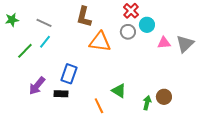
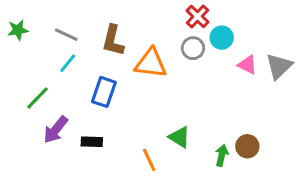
brown L-shape: (84, 17) -> (113, 41), moved
pink triangle: (164, 43) -> (247, 65), turned 32
green line: (25, 51) -> (37, 98), moved
blue rectangle: (69, 74) -> (104, 92), moved

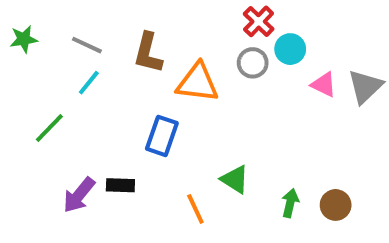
blue rectangle: (104, 92) -> (162, 136), moved
purple arrow: (56, 130) -> (79, 195), moved
brown circle: (247, 146) -> (336, 205), moved

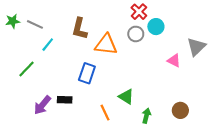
gray line: (87, 45) -> (35, 24), moved
pink triangle: (324, 85) -> (174, 61), moved
green arrow: (290, 203) -> (146, 116), moved

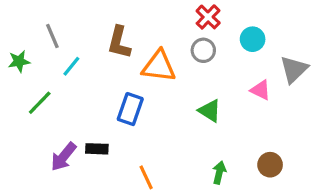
green star: (13, 21) -> (19, 61), moved
gray line: (35, 24) -> (52, 36), turned 42
cyan circle: (156, 27) -> (253, 39), moved
green triangle: (126, 97) -> (210, 111), moved
orange line: (105, 113) -> (146, 177), moved

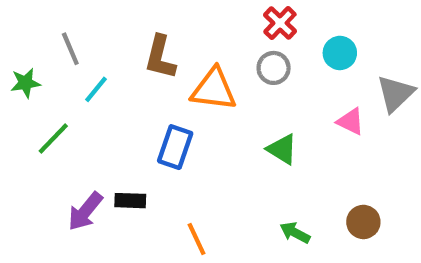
green arrow: (219, 173) -> (295, 233), turned -75

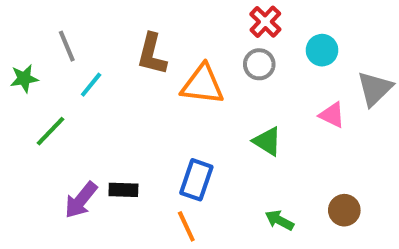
blue rectangle: (175, 147) -> (196, 180), moved

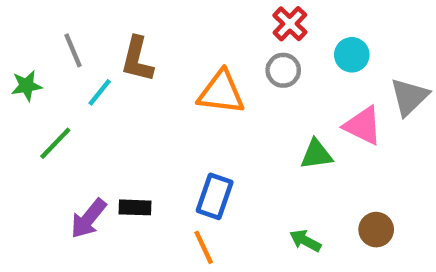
brown L-shape: (152, 54) -> (137, 59), moved
pink triangle: (332, 115) -> (363, 126), size x1.4
green triangle: (267, 141) -> (316, 154), moved, turned -40

